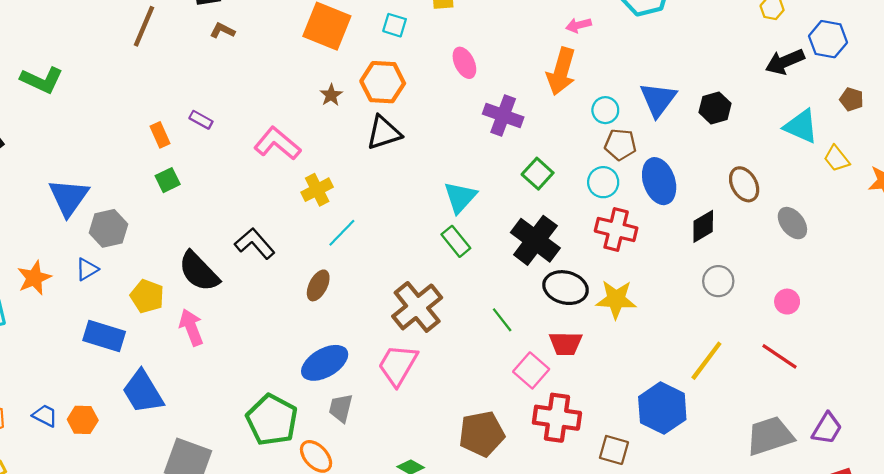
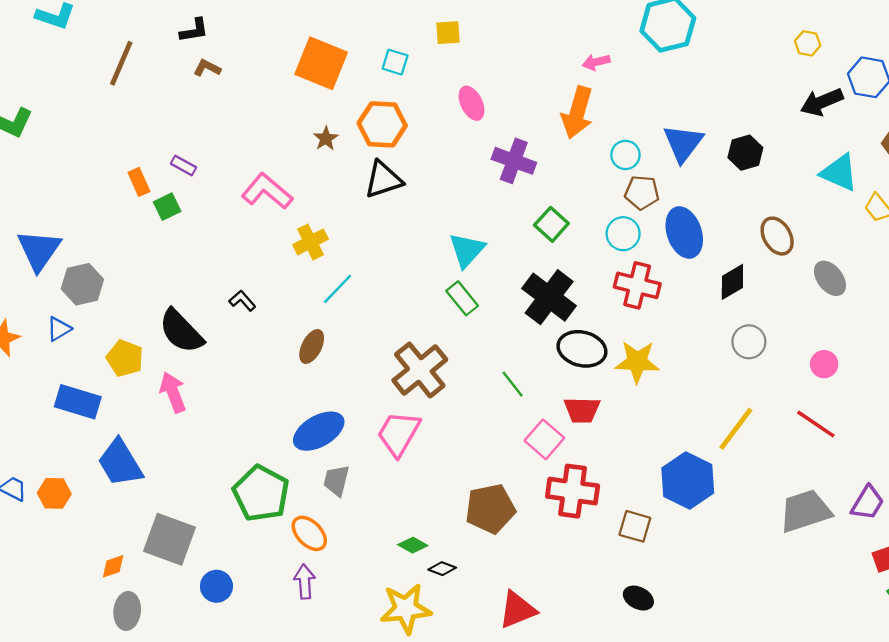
green square: (168, 180) -> (167, 207), moved
black L-shape: (255, 243) -> (242, 301), size x0.6

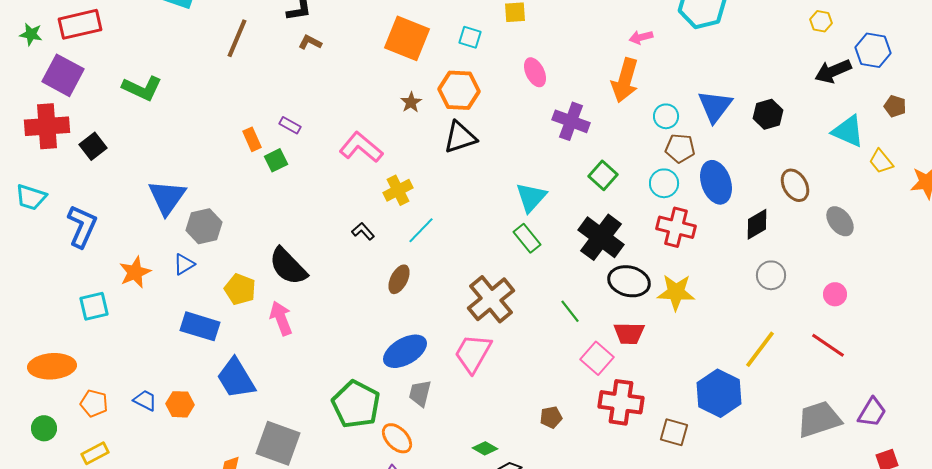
black L-shape: (242, 301) -> (363, 231), moved
brown pentagon: (490, 509) -> (551, 417), size x0.5

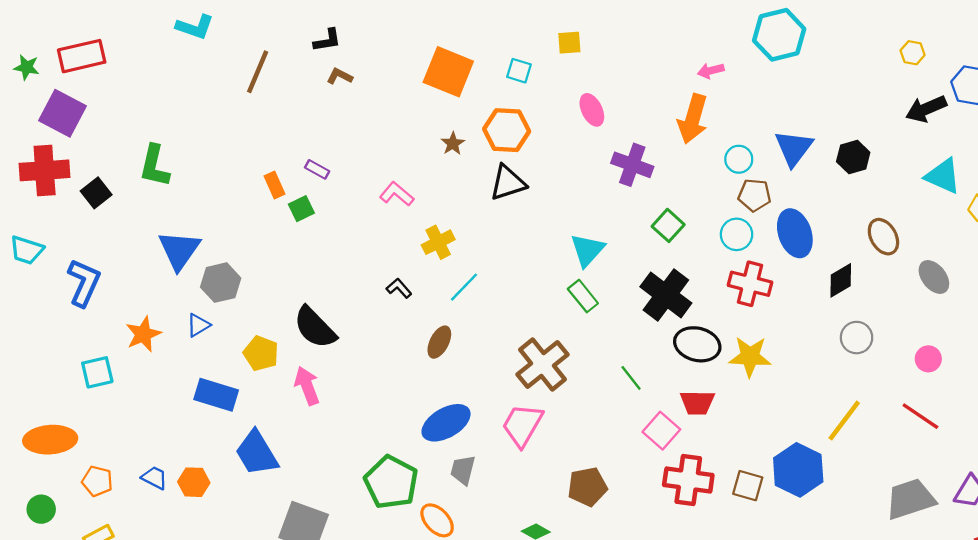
green L-shape: (142, 88) -> (154, 166), moved, turned 78
pink L-shape: (361, 147) -> (397, 194), size x0.7
brown pentagon: (551, 417) -> (587, 487), moved, size x1.6
brown square: (674, 432) -> (748, 486), moved

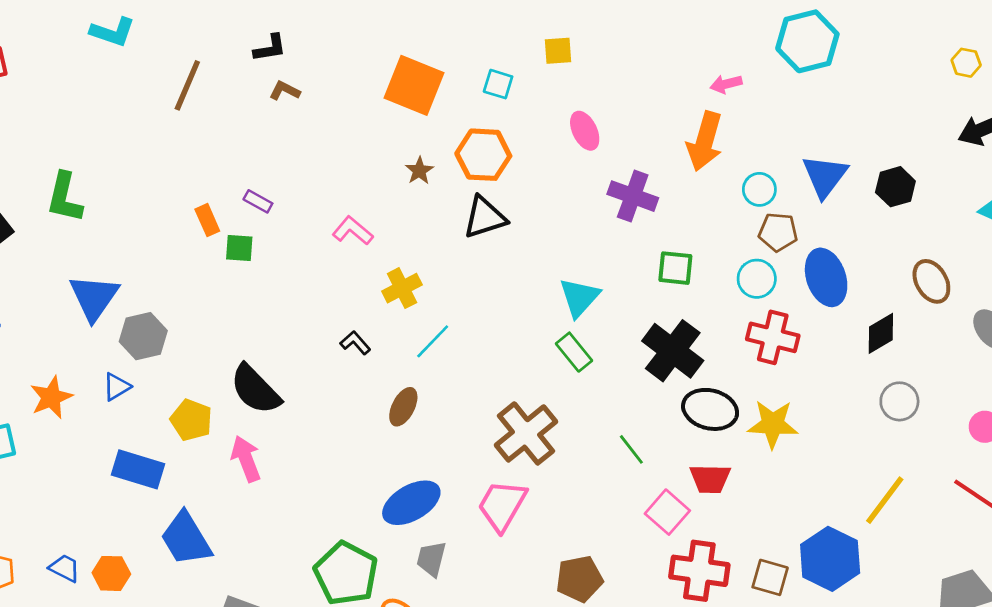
green square: (301, 209) -> (239, 248), turned 30
green square: (668, 225) -> (675, 268), turned -36

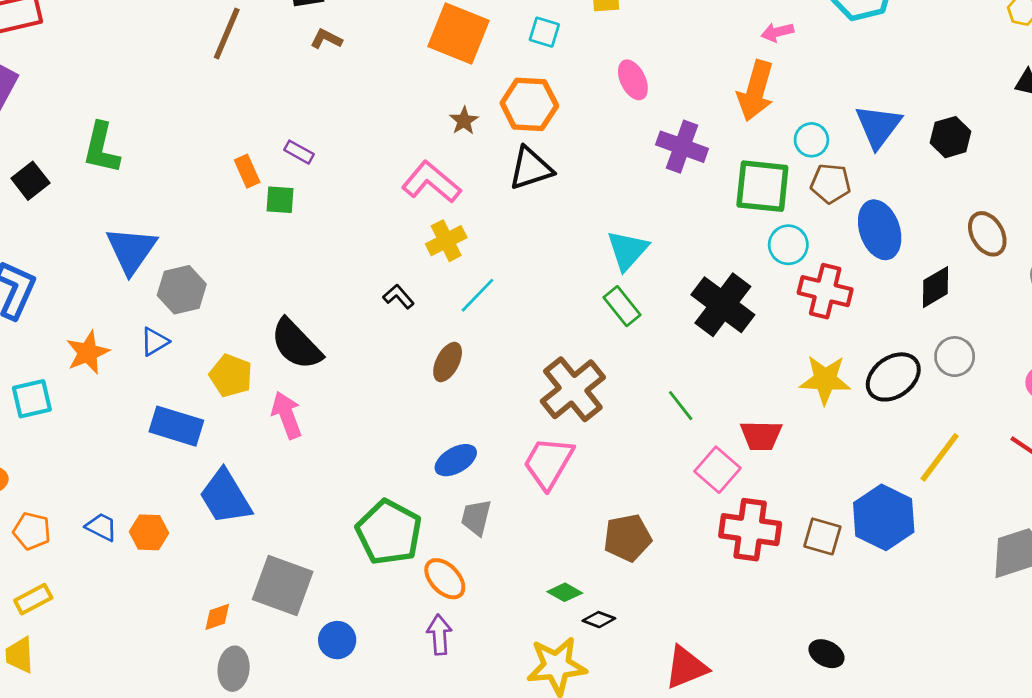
pink L-shape: (353, 231) -> (431, 182), moved, size x1.4
green square: (675, 268) -> (762, 186), moved, size x1.5
cyan circle: (757, 279) -> (788, 245), moved
black ellipse: (710, 409) -> (893, 377), moved, turned -50
blue ellipse: (411, 503) -> (456, 460), size x0.7

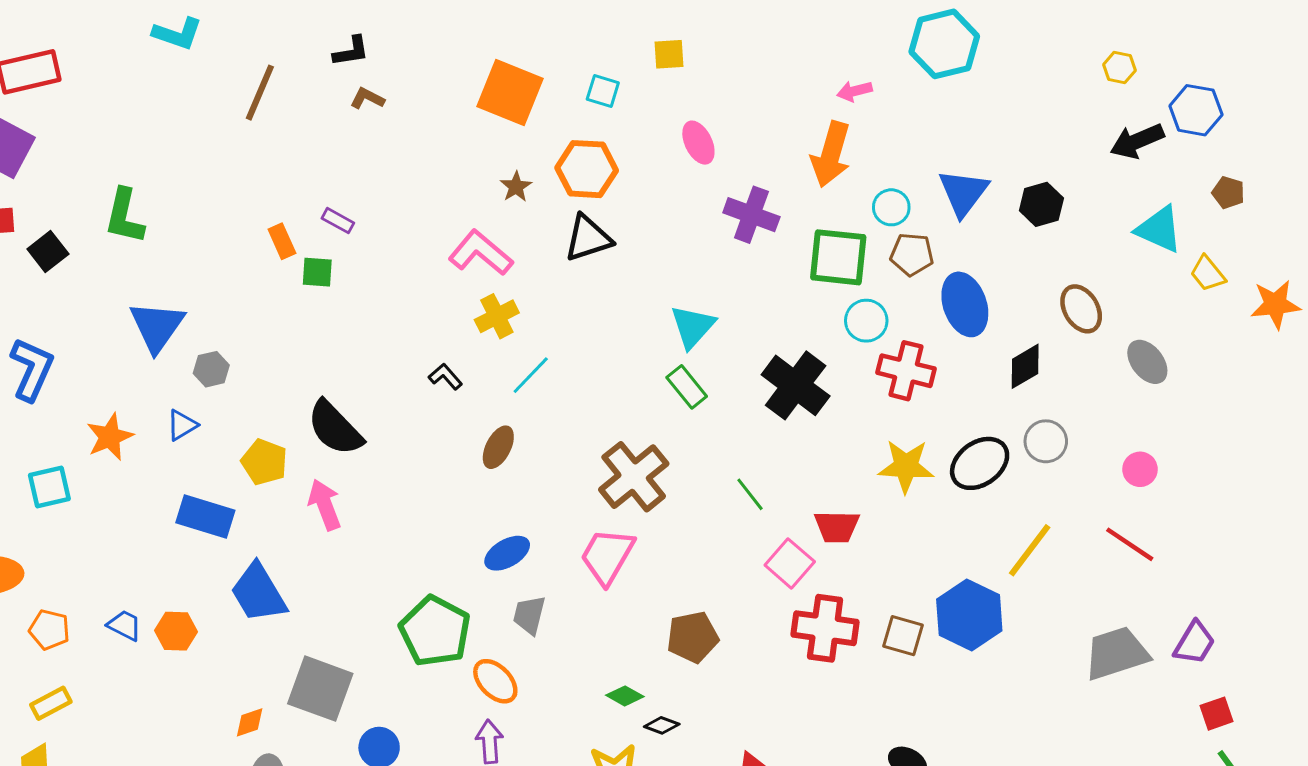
gray hexagon: (182, 290) -> (211, 369), size x0.7

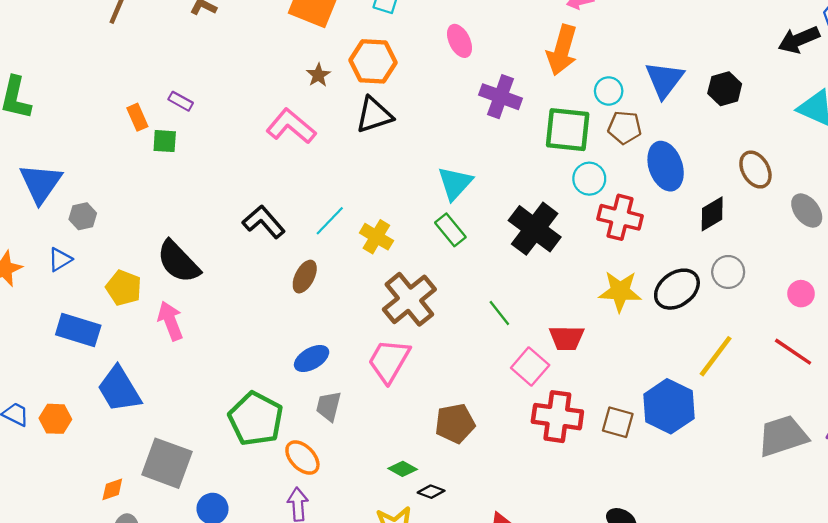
yellow cross: (497, 316) -> (376, 237), moved, turned -32
black L-shape: (445, 377) -> (264, 222), size x1.6

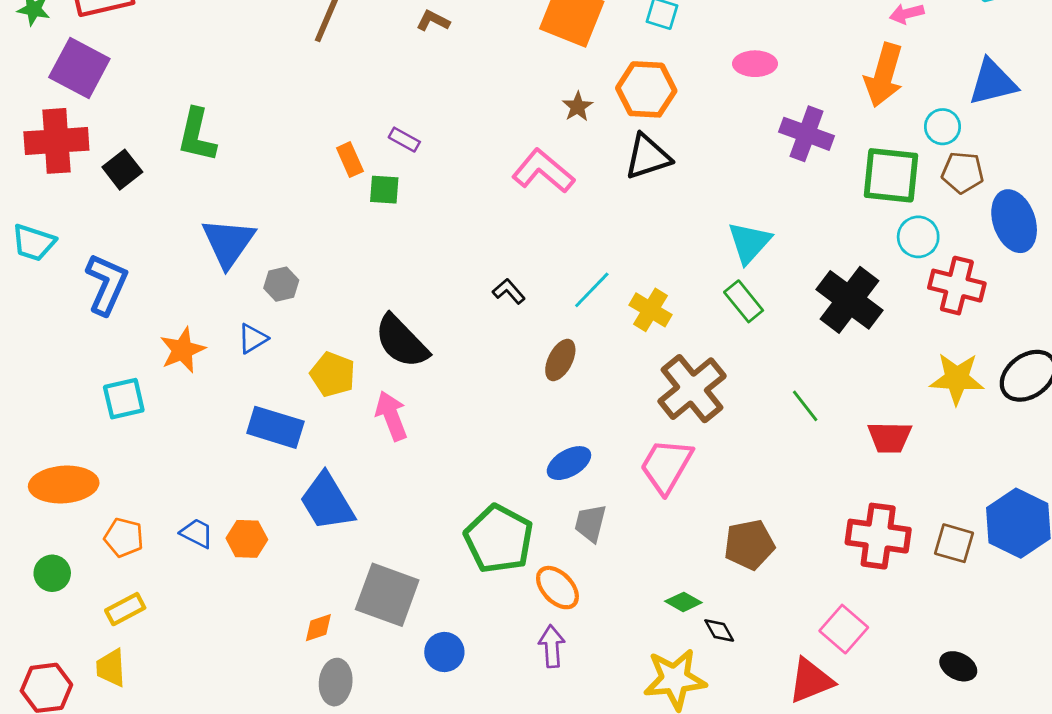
pink ellipse: (460, 41) -> (755, 64), turned -64
blue triangle: (664, 80) -> (993, 82), moved, turned 39
black L-shape: (264, 222) -> (509, 291), size x0.6
pink square: (530, 366) -> (844, 629), moved
black diamond: (431, 492) -> (719, 631), turned 40

